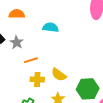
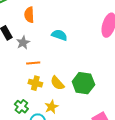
orange semicircle: (17, 14) -> (29, 15), turned -105
green hexagon: (88, 89) -> (83, 83), moved

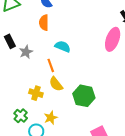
orange semicircle: (29, 15) -> (44, 23), moved
orange line: (33, 63) -> (51, 65), moved, turned 72
yellow semicircle: (57, 83) -> (56, 84), moved

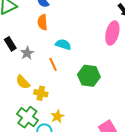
yellow semicircle: (56, 84) -> (23, 82), moved
green hexagon: (84, 96) -> (89, 76), moved
green cross: (21, 116) -> (27, 117), size x1.5

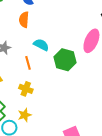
green hexagon: (89, 76) -> (65, 60), moved
yellow cross: (41, 93) -> (26, 89), moved

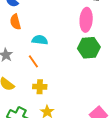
green hexagon: (65, 60) -> (89, 48), moved

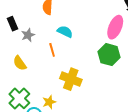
yellow cross: (40, 87) -> (71, 79), moved, size x1.5

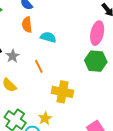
cyan semicircle: (65, 32) -> (48, 37), moved

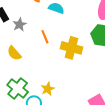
yellow cross: (62, 92) -> (71, 48), moved

